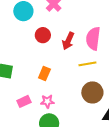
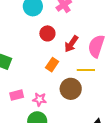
orange rectangle: (44, 73) -> (52, 65), moved
brown circle: (92, 92) -> (71, 89), moved

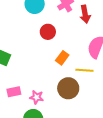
red arrow: (71, 44) -> (85, 14), moved, turned -48
orange rectangle: (52, 65) -> (62, 58), moved

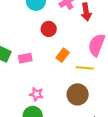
brown circle: (68, 88) -> (78, 94), moved
pink rectangle: (14, 92) -> (25, 58), moved

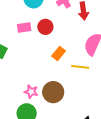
pink rectangle: (25, 58) -> (24, 27), moved
brown circle: (78, 94) -> (53, 92), moved

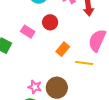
pink rectangle: (24, 27) -> (28, 32), moved, turned 40

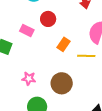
pink star: (35, 87) -> (29, 79), moved

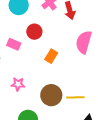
yellow line: (86, 56) -> (75, 97), moved
pink star: (29, 79) -> (18, 84), moved

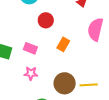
pink rectangle: (14, 44) -> (30, 48), moved

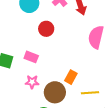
orange rectangle: (63, 44) -> (71, 77), moved
brown circle: (65, 83) -> (55, 92), moved

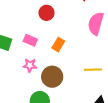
orange rectangle: (71, 77) -> (58, 45), moved
yellow line: (90, 93) -> (93, 70), moved

